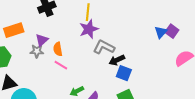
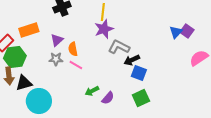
gray star: (37, 51) -> (56, 59), moved

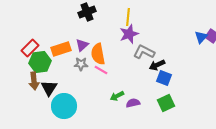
orange rectangle: (29, 30) -> (61, 49), moved
orange semicircle: (73, 49) -> (98, 54), size x1.5
black triangle: (24, 83) -> (49, 88), turned -42
purple semicircle: (108, 98) -> (133, 103), turned -144

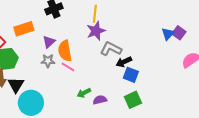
orange rectangle: (61, 49) -> (24, 29), moved

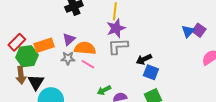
orange rectangle: (24, 29) -> (44, 45), moved
gray L-shape: (111, 49) -> (118, 46), moved, turned -30
orange semicircle: (65, 51) -> (85, 48), turned 105

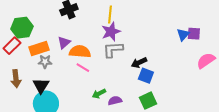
purple square: (199, 30) -> (194, 34), turned -32
green hexagon: (27, 56) -> (22, 28), moved
gray star: (68, 58) -> (45, 62), moved
black triangle: (36, 82) -> (41, 86), moved

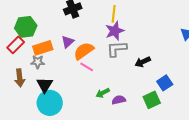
orange semicircle: (80, 52) -> (84, 51), turned -40
gray star: (45, 62) -> (38, 62), moved
blue square: (146, 76) -> (165, 83), moved, turned 35

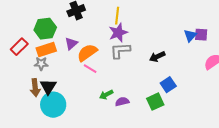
green hexagon: (26, 27) -> (45, 29), moved
black arrow: (143, 62) -> (157, 57), moved
brown arrow: (20, 78) -> (35, 88), moved

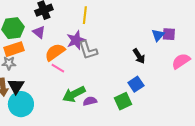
purple star: (118, 33) -> (76, 40), moved
purple triangle: (71, 44) -> (39, 32), moved, turned -40
gray L-shape: (120, 51) -> (88, 50), turned -105
black arrow: (157, 57) -> (139, 56), moved, turned -98
green arrow: (106, 95) -> (74, 94), size x1.6

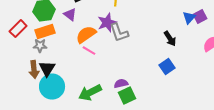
purple square: (169, 34) -> (200, 17), turned -32
green arrow: (74, 94) -> (90, 93), moved
green square: (123, 101) -> (127, 96), moved

